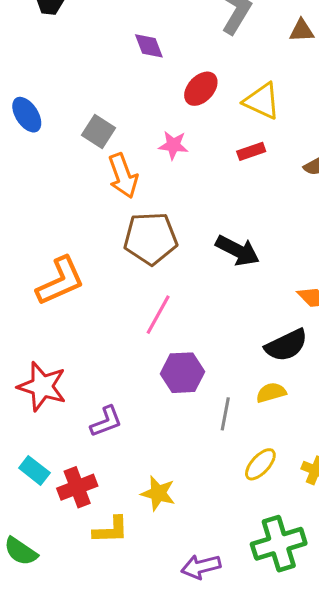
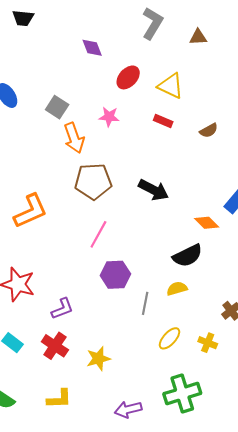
red rectangle: (251, 151) -> (163, 121), turned 42
red cross: (77, 487) -> (55, 346), moved, turned -35
yellow star: (158, 493) -> (98, 359), turned -30
yellow L-shape: (111, 530) -> (59, 399), moved

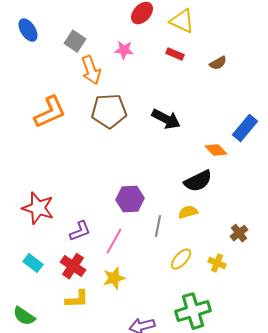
orange L-shape: (31, 211) -> (50, 112), moved
pink line: (98, 234) -> (114, 241), moved
yellow L-shape: (59, 399) -> (77, 299), moved

